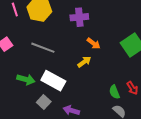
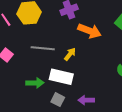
orange arrow: (94, 43) -> (90, 31), size x1.6
yellow arrow: (84, 62) -> (70, 54), moved

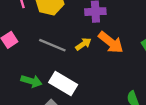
yellow arrow: (70, 54) -> (83, 44), moved

